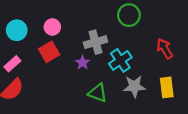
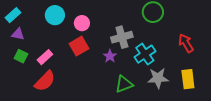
cyan circle: (17, 30) -> (55, 15), moved
green triangle: (98, 93) -> (124, 84), turned -42

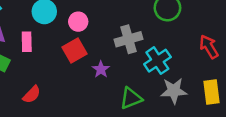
purple star: (110, 56) -> (101, 69), moved
pink rectangle: (45, 57) -> (27, 42), moved, turned -49
red semicircle: (45, 81) -> (32, 95), size x0.7

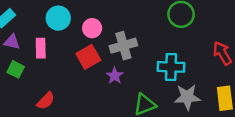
gray cross: (128, 39) -> (123, 46), moved
cyan cross: (157, 61) -> (171, 67), turned 36

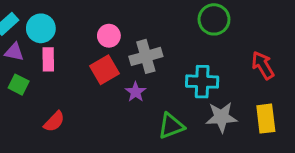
cyan circle: (58, 18) -> (41, 28), moved

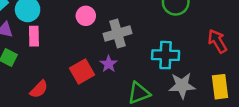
red square: (104, 70) -> (82, 72), moved

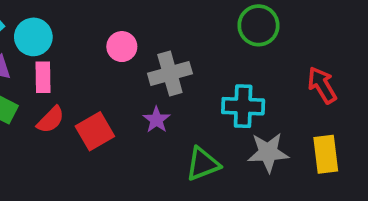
red square: (82, 72) -> (95, 131), moved
red semicircle: (39, 89) -> (51, 120), moved

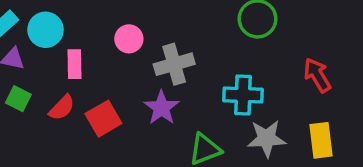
pink rectangle: (43, 77) -> (74, 64), moved
purple star: (157, 120) -> (161, 108), size x1.4

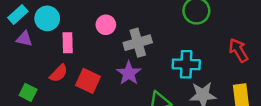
green square: (18, 99) -> (28, 92), moved
red square: (103, 119) -> (88, 81), turned -35

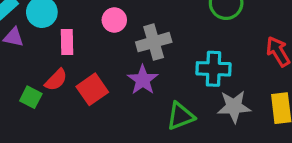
red square: (88, 81) -> (92, 89), turned 30
green square: (28, 92) -> (31, 97), moved

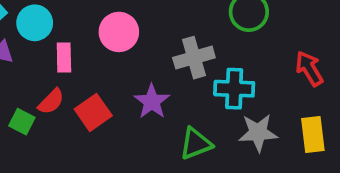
pink circle: (114, 20) -> (119, 32), size x1.4
gray cross: (154, 42) -> (194, 58), moved

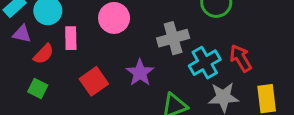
red arrow: (309, 69) -> (241, 58), moved
cyan cross: (234, 89) -> (205, 63), turned -32
red semicircle: (51, 102) -> (43, 54), moved

